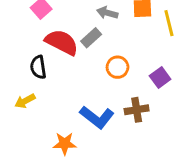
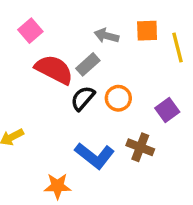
black semicircle: (38, 67) -> (83, 98), moved, turned 50
brown cross: (137, 110) -> (140, 147), turned 30

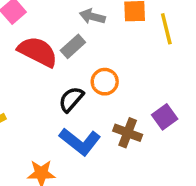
black semicircle: (83, 98) -> (71, 99), moved
purple square: (167, 110) -> (165, 117), moved

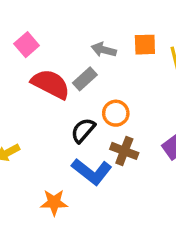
brown cross: (128, 133) -> (124, 151), moved

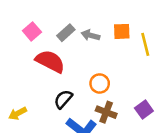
gray rectangle: (85, 79) -> (66, 33), moved
black semicircle: (83, 130) -> (63, 99), moved

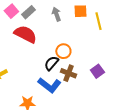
gray rectangle: (66, 33) -> (28, 12), moved
gray arrow: (91, 35) -> (56, 14), turned 56
black semicircle: (63, 99) -> (51, 63), moved

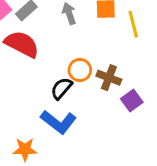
brown cross: (68, 73) -> (109, 78), moved

